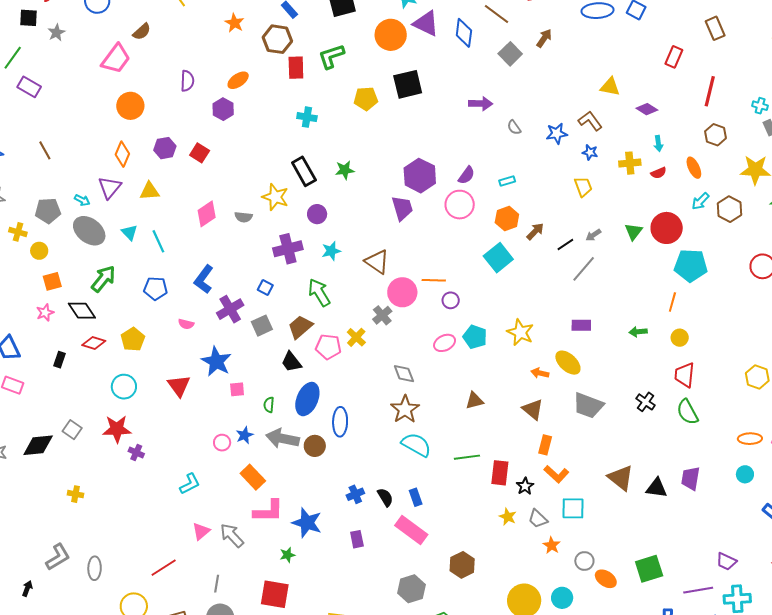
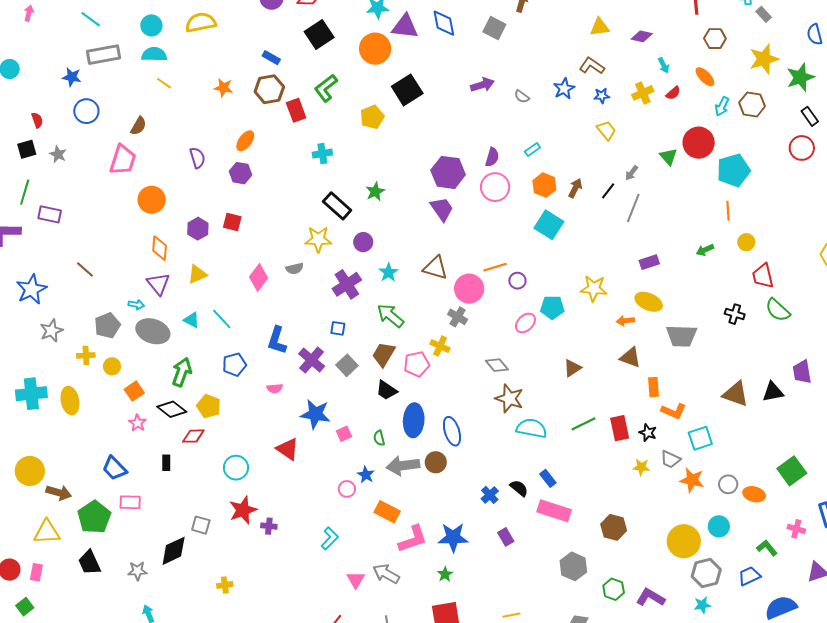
yellow pentagon: (133, 339) -> (209, 406), moved
orange star: (552, 545) -> (692, 480), size x1.4

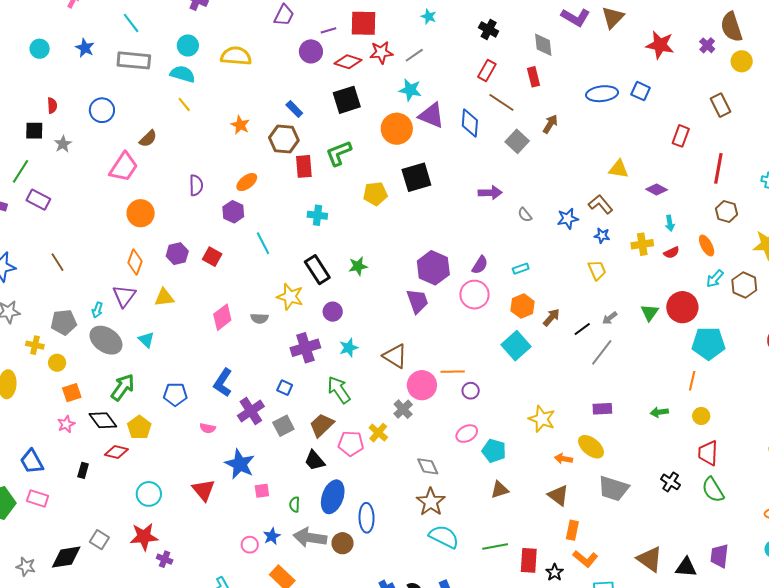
blue star: (72, 77) -> (85, 48), moved
cyan arrow: (136, 305) -> (97, 310), turned 84
cyan pentagon: (552, 307) -> (494, 451), moved
cyan line: (222, 319) -> (263, 243), moved

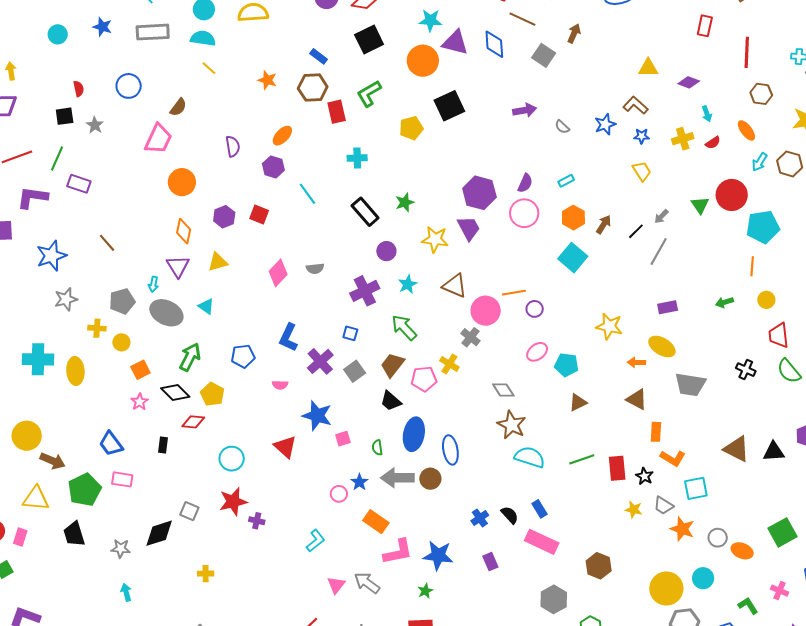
yellow star: (290, 297) -> (435, 239), moved

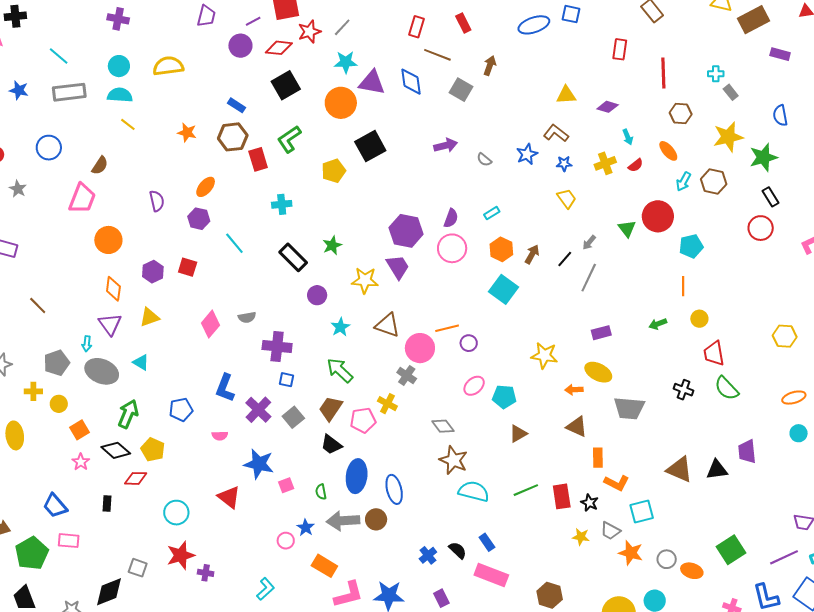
cyan pentagon: (763, 227) -> (691, 246), size x0.7
purple cross: (365, 291) -> (277, 346), moved, turned 36

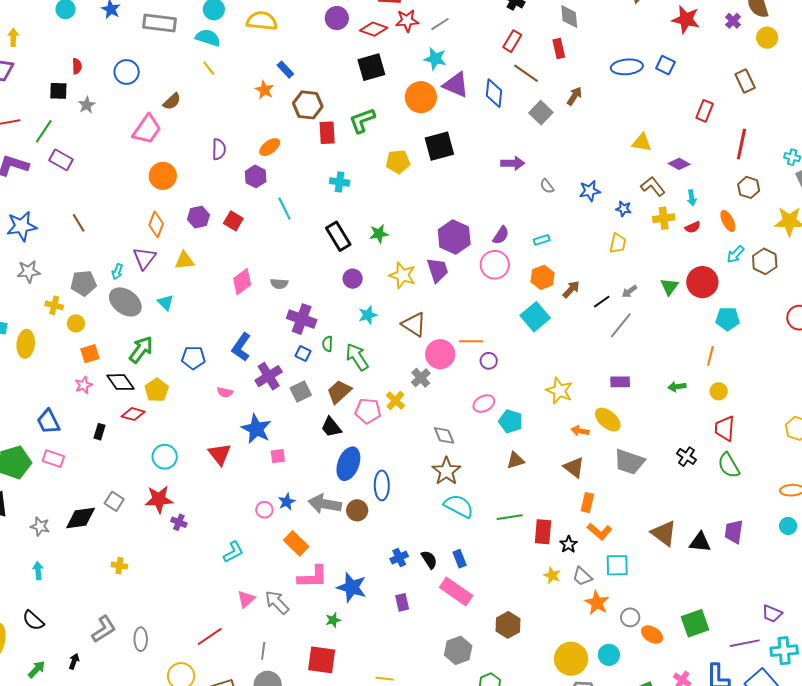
blue rectangle: (237, 105) -> (285, 70), moved
brown L-shape: (556, 133) -> (653, 186), moved
yellow trapezoid: (567, 198) -> (618, 243), turned 35
green semicircle: (321, 492) -> (328, 344), moved

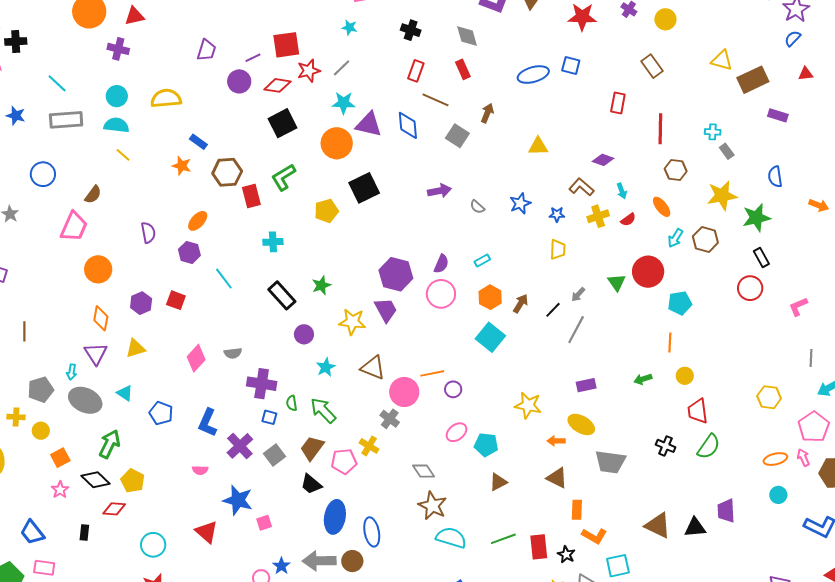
yellow triangle: (642, 143) -> (538, 146), moved
brown line: (79, 223) -> (24, 331), turned 42
blue pentagon: (193, 358) -> (161, 413), moved, turned 30
green semicircle: (729, 465) -> (709, 447), turned -104

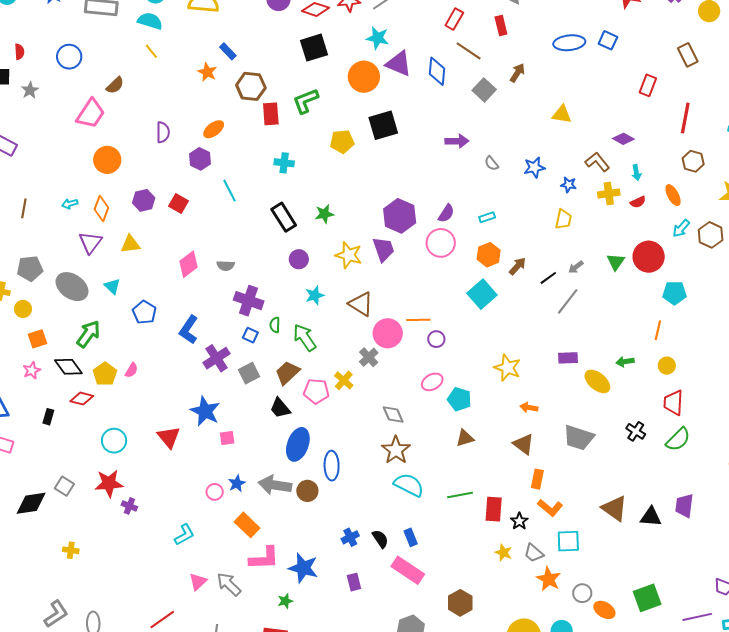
cyan arrow: (72, 372) -> (70, 204), moved, turned 56
yellow ellipse: (581, 424) -> (597, 381), moved
pink semicircle: (200, 470) -> (131, 370), moved, turned -70

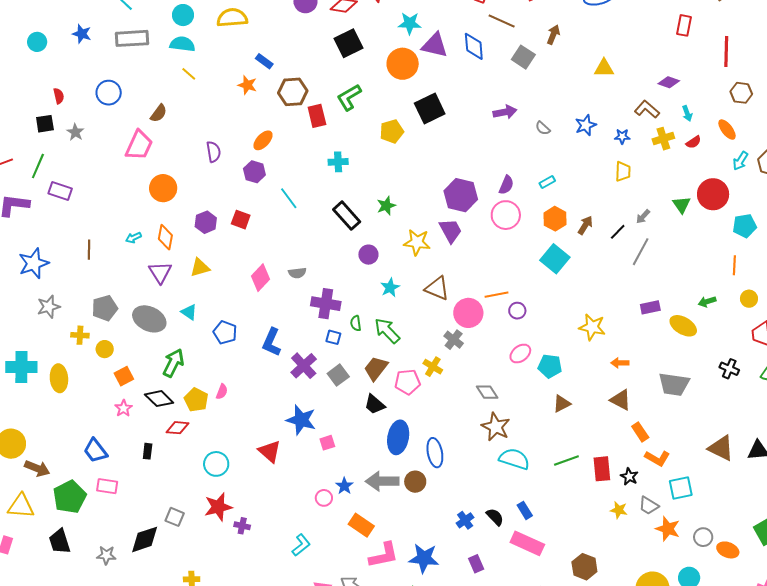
orange rectangle: (537, 479) -> (640, 432), turned -36

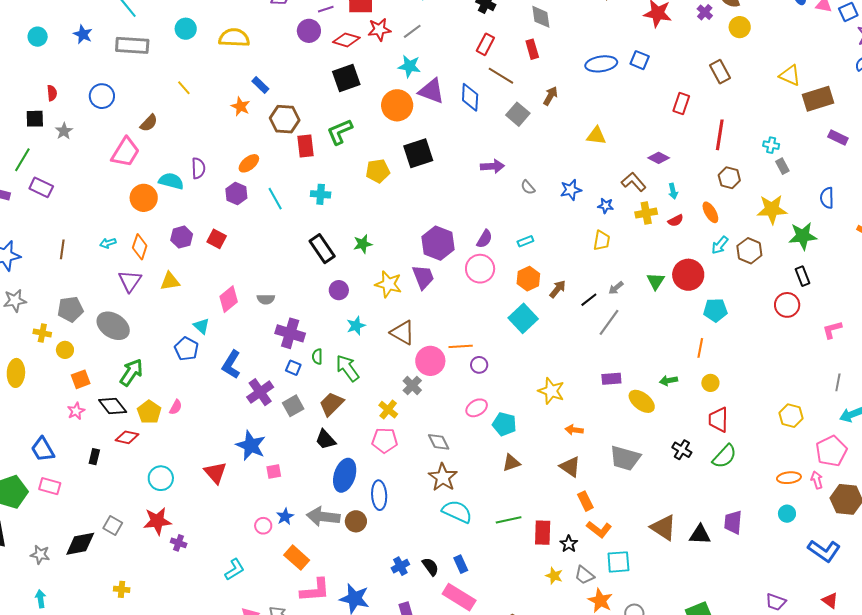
cyan semicircle: (182, 44) -> (171, 181), moved
cyan line: (289, 198) -> (275, 199), moved
cyan triangle: (189, 312) -> (201, 326), moved
pink pentagon: (408, 382) -> (385, 440), moved

